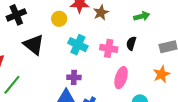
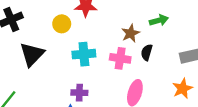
brown star: (101, 13) -> (131, 33), moved
black triangle: (34, 45) -> (32, 54), turned 35
cyan cross: (78, 45) -> (84, 54), turned -30

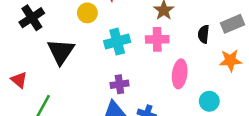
black semicircle: (147, 52) -> (204, 34), moved
orange star: (182, 89) -> (230, 60), turned 30

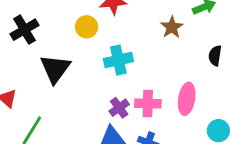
pink cross: (157, 39) -> (148, 103), moved
purple cross: (119, 84) -> (119, 108), turned -30

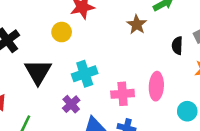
cyan cross: (118, 60) -> (85, 74), moved
purple cross: (119, 108) -> (71, 104), moved

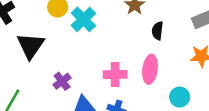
black semicircle: (177, 46) -> (158, 31), moved
cyan cross: (85, 74) -> (83, 19), moved, turned -30

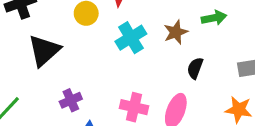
cyan cross: (83, 19) -> (131, 38), moved

